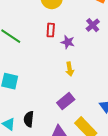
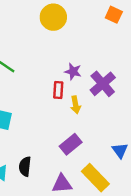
purple cross: (93, 25) -> (103, 84), moved, size x1.5
red rectangle: (51, 30) -> (58, 90), moved

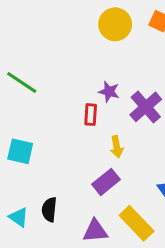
yellow circle: (53, 17) -> (115, 24), moved
yellow arrow: (76, 105) -> (117, 147), moved

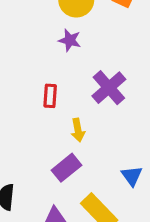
purple star: (109, 92) -> (70, 40), moved

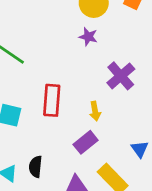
red rectangle: (50, 96) -> (52, 100), moved, size x1.6

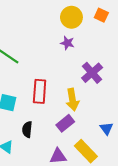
yellow arrow: (95, 111) -> (72, 100), size x1.5
black semicircle: (36, 167) -> (27, 129), moved

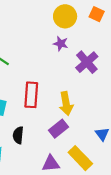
purple cross: (92, 73) -> (87, 62), moved

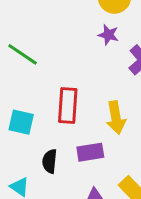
purple rectangle: (58, 129) -> (90, 152), moved, turned 30

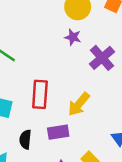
yellow arrow: (116, 118) -> (79, 104), turned 50

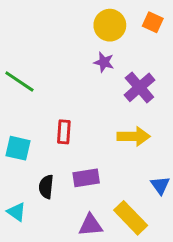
red rectangle: (40, 94) -> (64, 132), size x0.7
yellow arrow: (79, 104) -> (134, 136), moved, turned -130

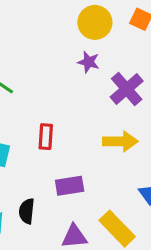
black semicircle: (46, 187) -> (27, 211), moved

